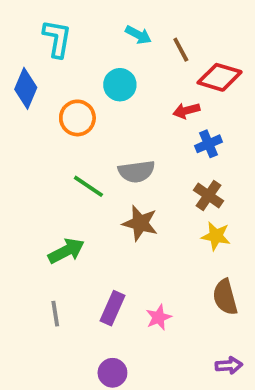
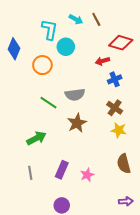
cyan L-shape: (57, 39) -> (50, 29), moved
brown line: (181, 50) -> (96, 19), moved
brown star: (140, 223) -> (77, 123), turned 30

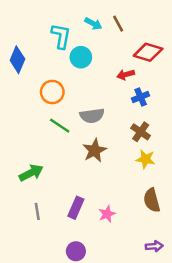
orange circle: (42, 65) -> (52, 92), moved
green arrow: (36, 138) -> (31, 173), moved

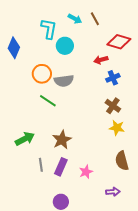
gray semicircle: (92, 116) -> (64, 81), moved
brown star: (95, 150) -> (62, 140), moved
gray line: (37, 211) -> (41, 165), moved
purple arrow: (154, 246) -> (113, 192), moved

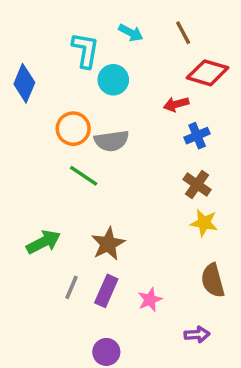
brown line: (95, 19) -> (183, 33), moved
gray line: (41, 165) -> (71, 287), turned 32

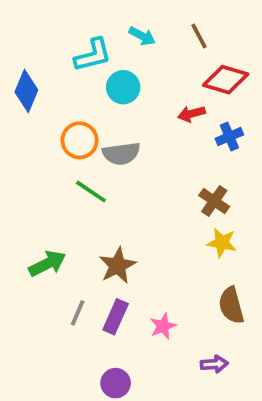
cyan L-shape: (85, 50) -> (93, 55), turned 66
blue cross: (197, 136) -> (229, 137), moved

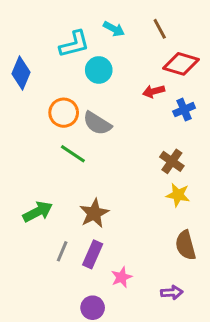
gray semicircle: (121, 154) -> (97, 123), turned 40
pink star: (163, 326) -> (122, 277), moved

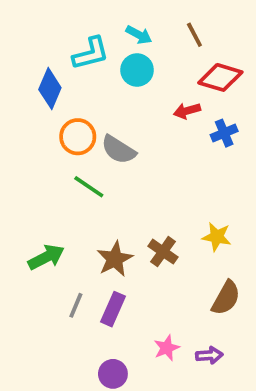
cyan circle: (99, 70) -> (137, 70), moved
blue diamond: (21, 73) -> (50, 89), moved
brown cross: (172, 161) -> (163, 252), moved
brown semicircle: (186, 245) -> (226, 298), turned -136
pink star: (122, 277) -> (167, 348), moved

